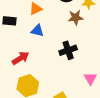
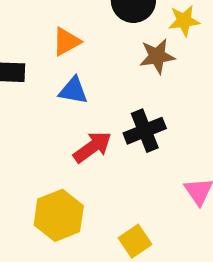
red arrow: (21, 58) -> (92, 147), moved

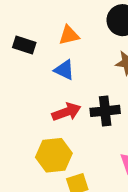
yellow hexagon: (59, 215) -> (54, 155), moved

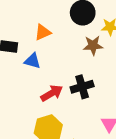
blue triangle: (64, 70) -> (32, 61), moved

